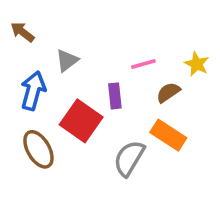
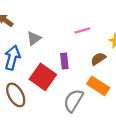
pink line: (143, 64) -> (82, 31), moved

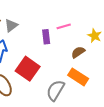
gray triangle: (34, 38) -> (11, 25), moved
purple rectangle: (64, 61) -> (46, 37), moved

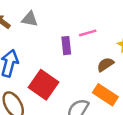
gray triangle: (11, 25) -> (30, 19), moved, turned 48

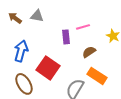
brown semicircle: (105, 65) -> (89, 52), moved

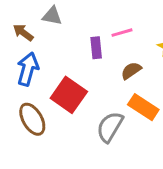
brown arrow: (15, 18) -> (23, 33), moved

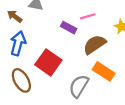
purple rectangle: (96, 48) -> (69, 28), turned -56
brown semicircle: (131, 71) -> (95, 44), size x1.5

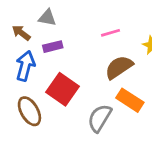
purple rectangle: (69, 28) -> (53, 47), moved, turned -42

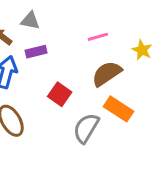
red square: (62, 89) -> (60, 94), moved, size x0.7

